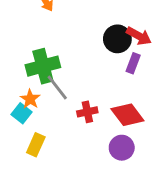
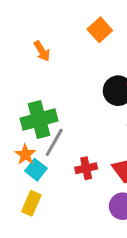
gray line: (57, 88) -> (54, 142), turned 68
cyan square: (21, 113) -> (36, 170), moved

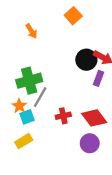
cyan square: (36, 170) -> (27, 117), turned 32
yellow rectangle: (31, 203) -> (24, 141), turned 35

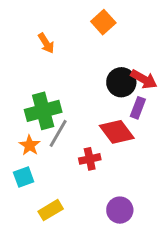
cyan square: (27, 117) -> (24, 177), moved
red diamond: (94, 118) -> (117, 132), moved
yellow rectangle: (24, 141) -> (51, 210), moved
purple circle: (90, 143) -> (120, 210), moved

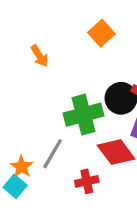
green cross: (43, 111) -> (84, 115), moved
cyan square: (24, 177) -> (15, 186), moved, turned -30

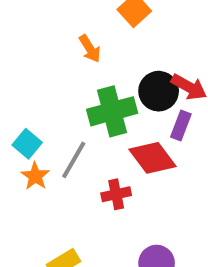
orange arrow: (40, 56) -> (90, 49), moved
cyan square: (15, 186) -> (27, 144), moved

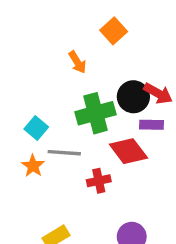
purple rectangle: (181, 126) -> (151, 125), turned 70
cyan square: (27, 144) -> (36, 128), moved
gray line: (74, 160) -> (64, 153), turned 64

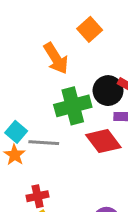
orange arrow: (77, 62) -> (56, 58), size x1.5
cyan square: (36, 128) -> (16, 132), moved
red cross: (99, 181) -> (38, 196), moved

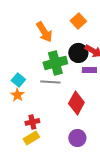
orange square: (90, 29) -> (78, 21), moved
red diamond: (103, 141) -> (76, 103), moved, turned 65
gray line: (44, 143) -> (50, 82), moved

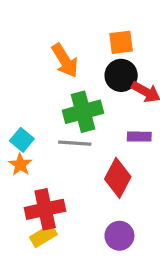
orange square: (78, 21) -> (121, 42), turned 35
black circle: (78, 53) -> (121, 75), moved
purple rectangle: (89, 70) -> (139, 137), moved
red cross: (32, 122) -> (45, 209), size x1.6

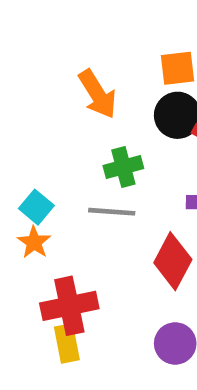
green cross: (83, 112) -> (123, 167), size x0.7
yellow rectangle: (43, 236) -> (67, 343), turned -70

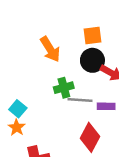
gray line: (112, 212) -> (80, 100), moved

